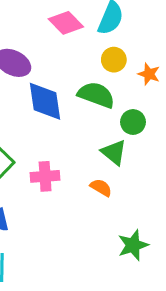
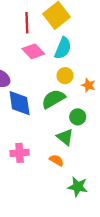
green semicircle: (96, 95) -> (53, 99), turned -50
green star: (133, 245) -> (78, 187), moved, turned 30

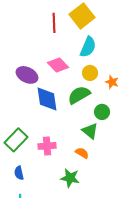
pink diamond: (33, 51) -> (58, 65), moved
green star: (78, 187) -> (70, 178), moved

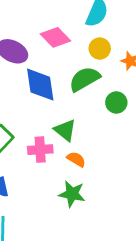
green triangle: (90, 131) -> (65, 130), moved
orange semicircle: (82, 153) -> (76, 159), moved

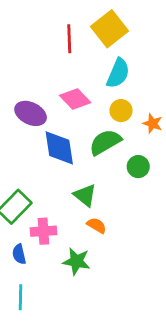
pink cross: (40, 150) -> (43, 231), moved
green star: (72, 194) -> (76, 261), moved

